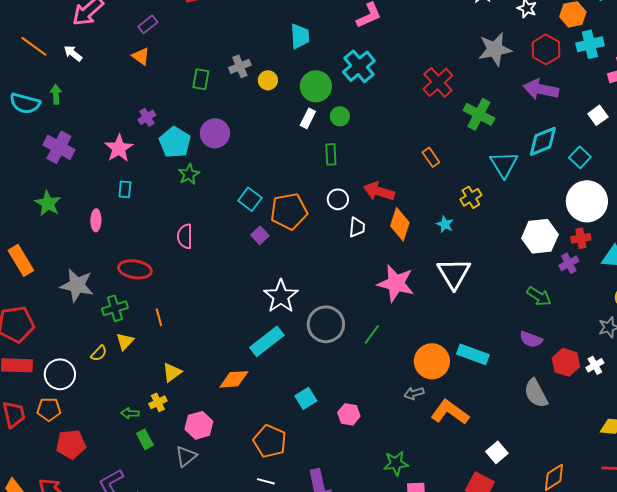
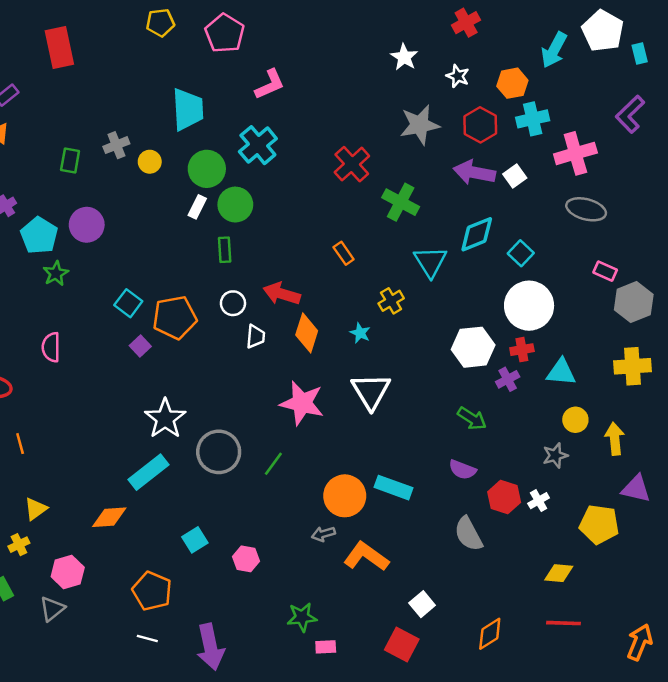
cyan trapezoid: (300, 36) -> (188, 109), size x1.4
white square: (598, 115) -> (515, 176), moved
green circle: (340, 116) -> (235, 205), size x1.5

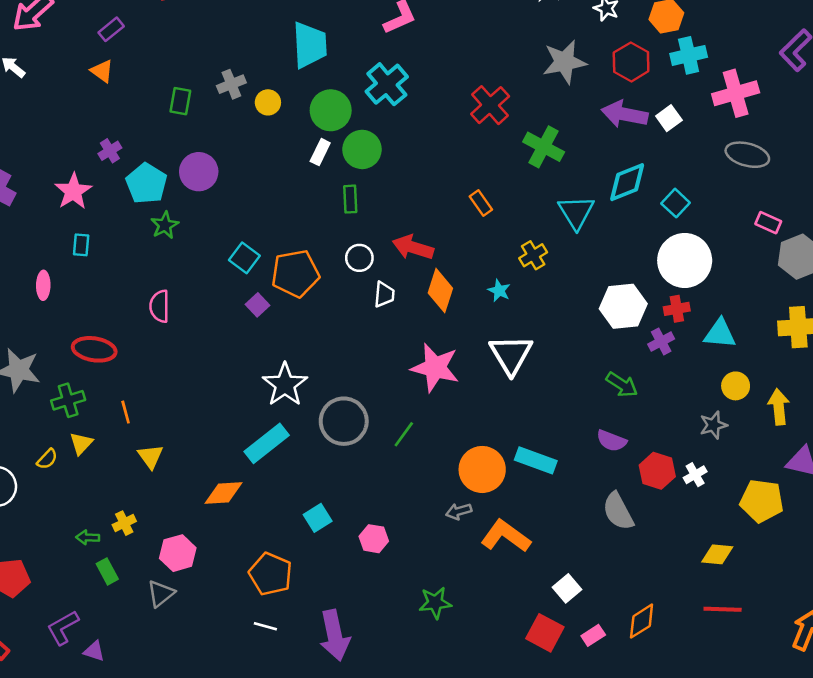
yellow triangle: (36, 509) -> (150, 456), moved, turned -30
pink rectangle: (326, 647) -> (593, 635), moved, turned -30

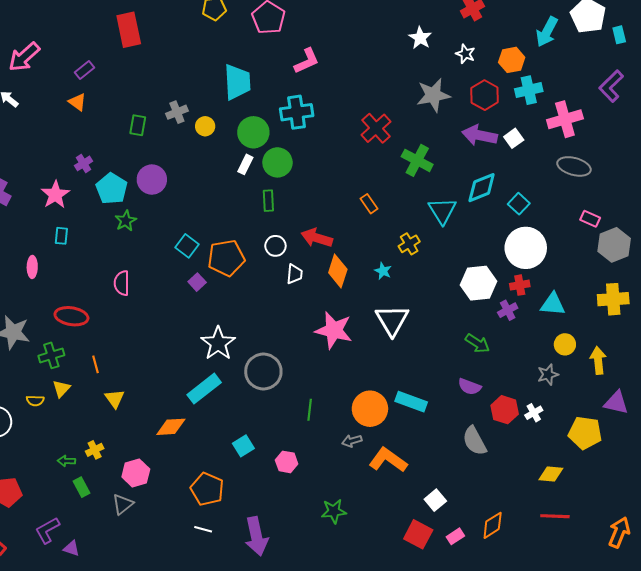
cyan cross: (387, 84) -> (297, 112), turned 32
green line: (404, 434) -> (310, 410), moved, turned -30
yellow semicircle: (47, 459) -> (35, 401), turned 48

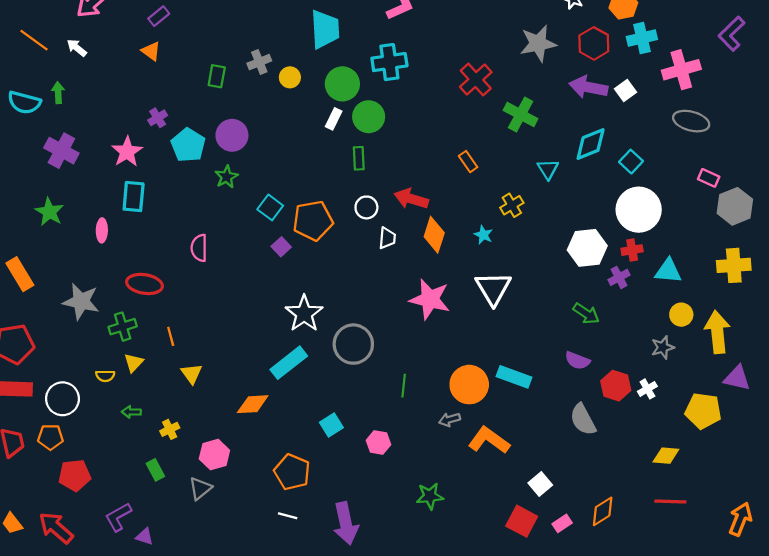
cyan triangle: (442, 211) -> (548, 169), size x0.7
green star: (126, 221) -> (226, 177), moved
cyan rectangle: (61, 236) -> (134, 197), size x1.6
yellow arrow: (598, 360) -> (717, 332), size x1.4
green arrow: (66, 461) -> (131, 412), moved

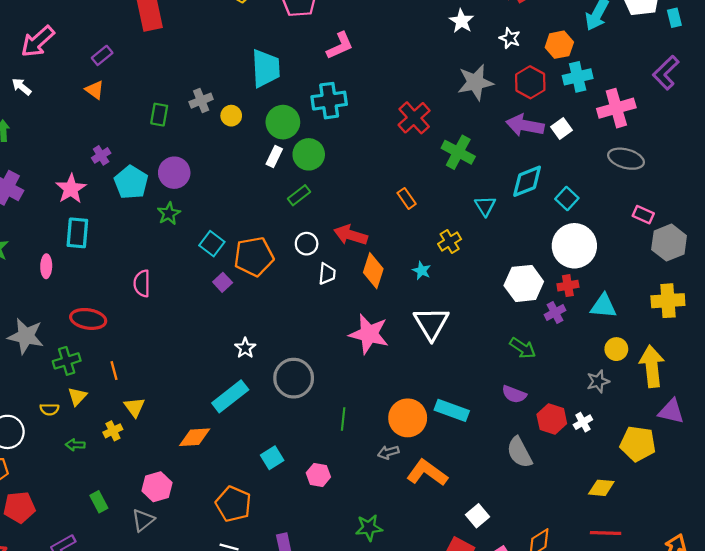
green rectangle: (359, 158) -> (299, 195), turned 55
white star: (304, 313) -> (245, 348), size x0.6
yellow cross: (170, 429) -> (113, 431), moved

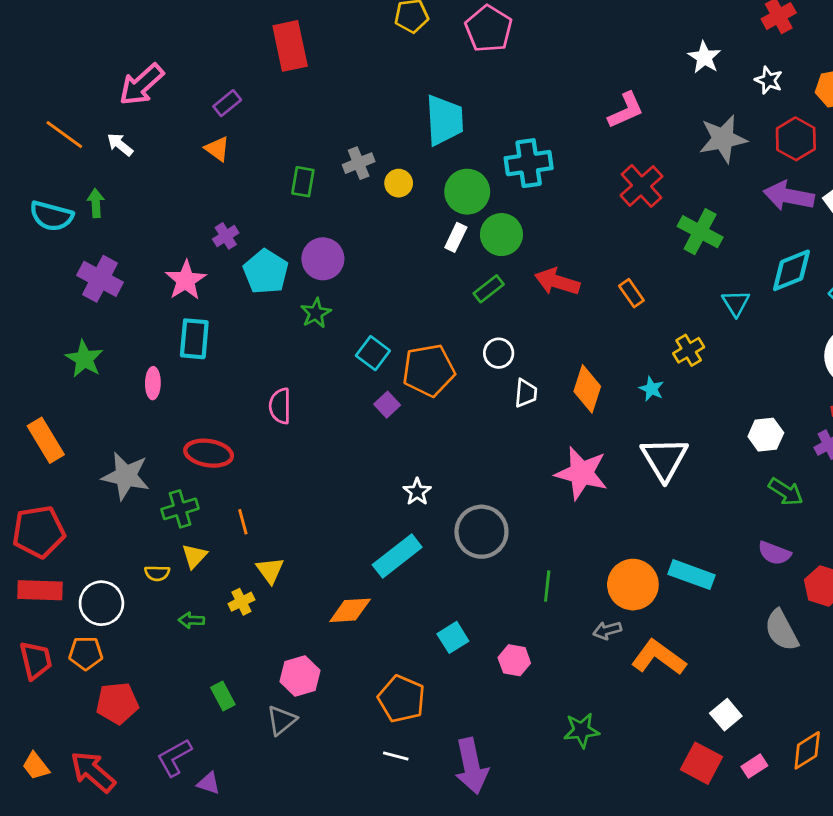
pink L-shape: (340, 46) -> (626, 110), moved
red arrow: (351, 235) -> (557, 282), moved
white hexagon: (524, 283) -> (766, 435), moved, size x0.7

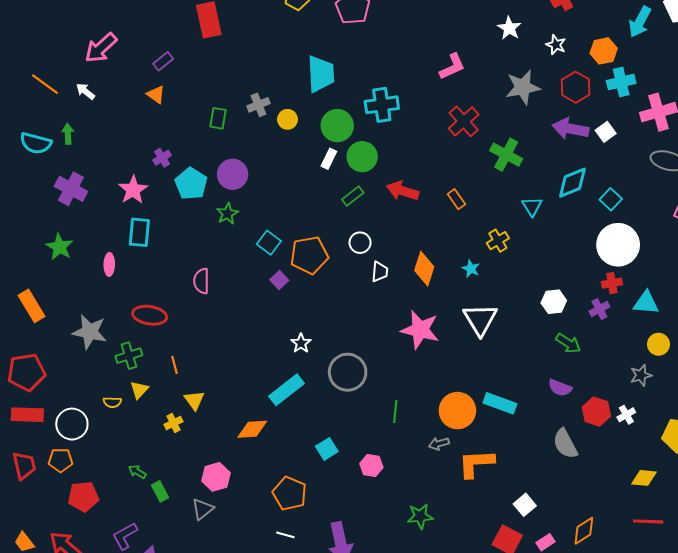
green arrow: (191, 620) -> (137, 472), moved, turned 30
orange L-shape: (659, 657) -> (476, 463), turned -39

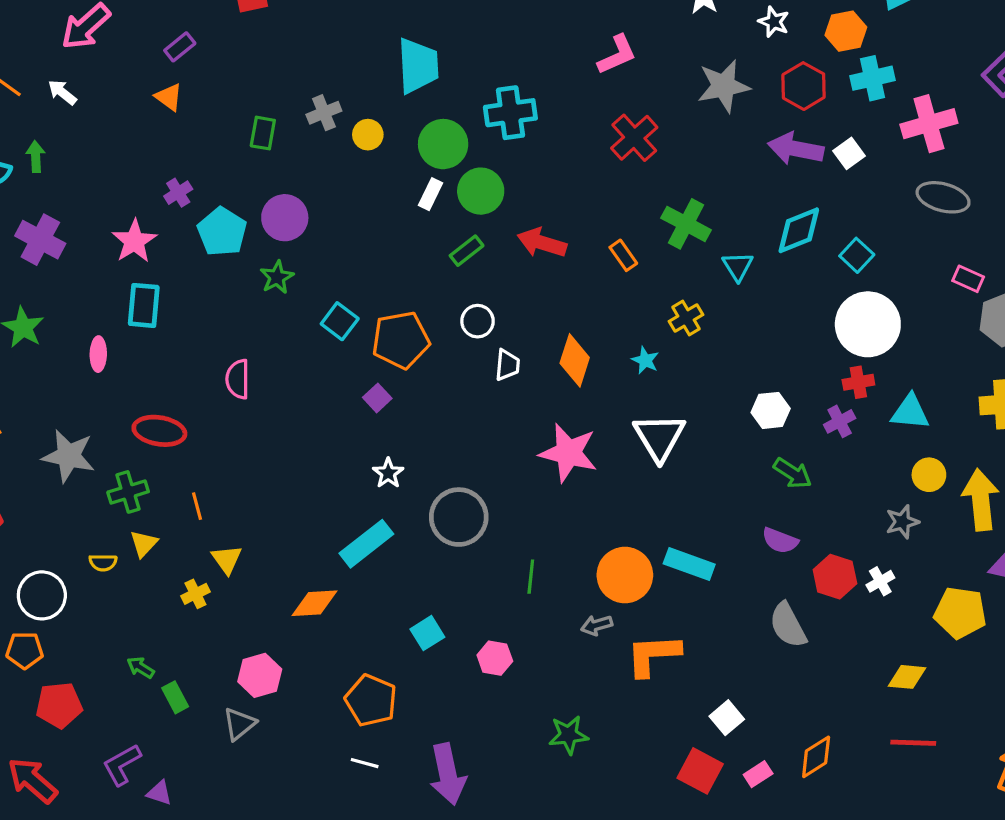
green cross: (506, 155) -> (686, 224), moved
purple square: (279, 280) -> (377, 398), moved

